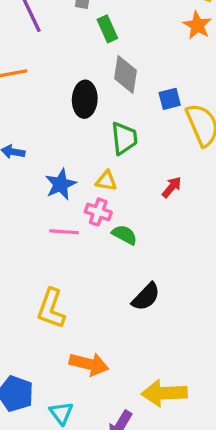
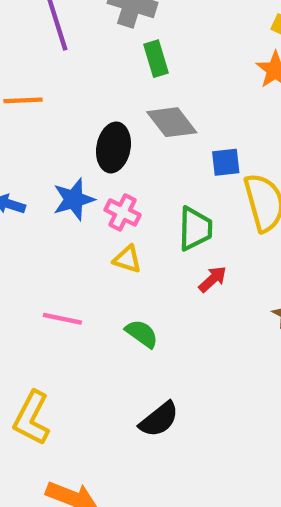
gray diamond: (126, 75) -> (172, 122), turned -54
green trapezoid: (124, 138) -> (195, 229), moved
blue star: (61, 184) -> (74, 199), moved
pink cross: (98, 212) -> (123, 212), moved

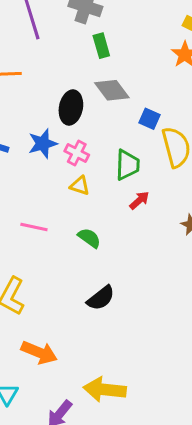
blue square: (226, 162) -> (149, 119), turned 30

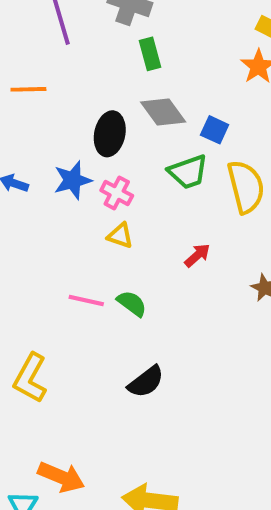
blue square: (149, 119) -> (215, 130), moved
green trapezoid: (127, 165) -> (188, 172), moved, turned 68
pink line: (34, 227) -> (86, 301), moved
orange arrow: (39, 352) -> (61, 477), moved

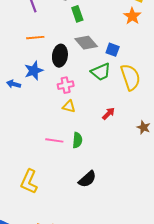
orange line: (28, 89) -> (35, 38), moved
blue star: (73, 180) -> (34, 71), moved
pink cross: (117, 193) -> (66, 85), turned -35
green semicircle: (132, 303) -> (77, 140), turned 63

